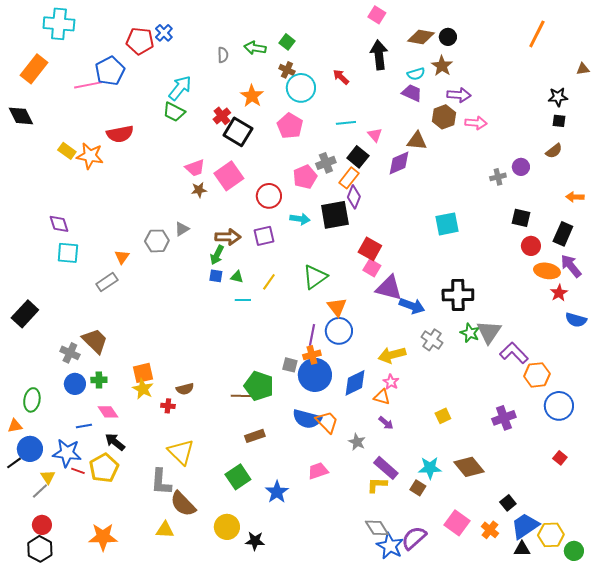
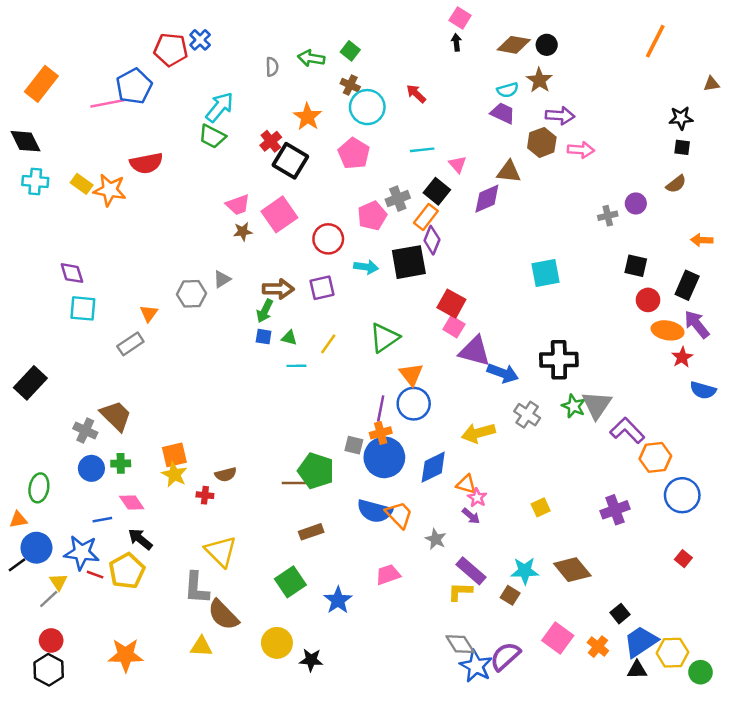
cyan cross: (59, 24) -> (35, 182), moved, size x0.7
black arrow: (379, 55) -> (456, 42), moved, size x0.5
pink star: (391, 382) -> (477, 498), moved

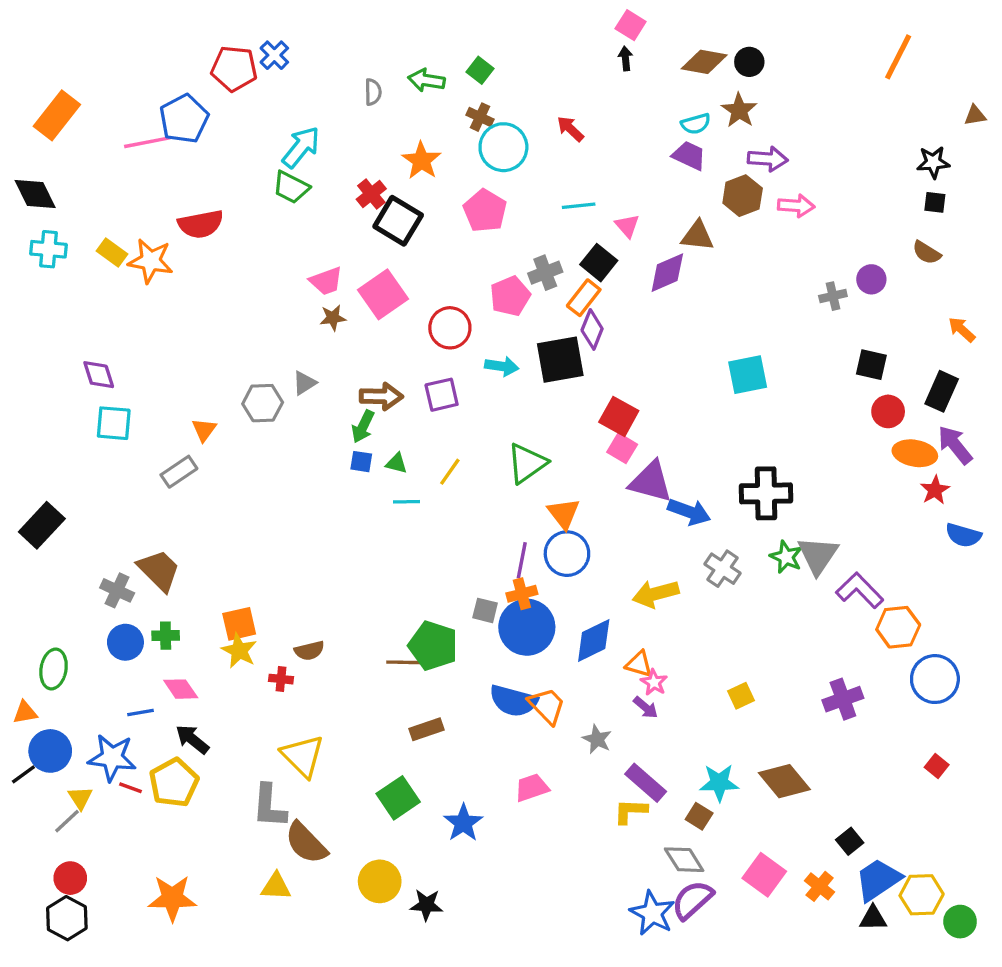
brown semicircle: (676, 184) -> (927, 253), turned 70
orange arrow: (702, 240) -> (962, 329), turned 40
gray diamond: (460, 644) -> (684, 860), moved

